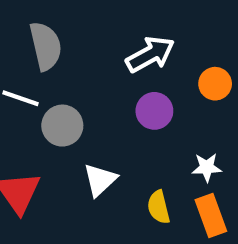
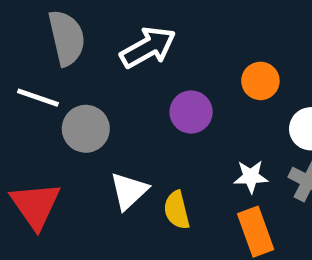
white arrow: (150, 54) -> (148, 47), moved
yellow semicircle: (159, 207) -> (177, 210), moved

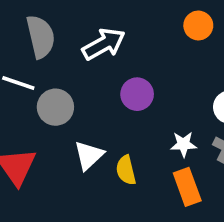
orange circle: (260, 81) -> (198, 25), moved

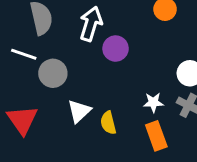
white arrow: (104, 44) -> (91, 24), turned -44
purple circle: (137, 94) -> (116, 49), moved

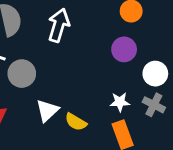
purple circle: (116, 49) -> (124, 49), moved
yellow semicircle: (108, 123) -> (76, 122), turned -45

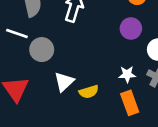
yellow semicircle: (76, 122) -> (89, 92), turned -48

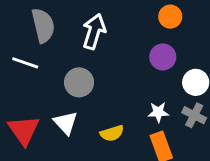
gray circle: (42, 50) -> (79, 82), moved
white triangle: (64, 82) -> (66, 123), moved, turned -30

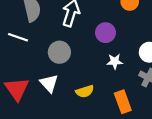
purple circle: (163, 57) -> (106, 33), moved
white star: (158, 112) -> (115, 61), moved

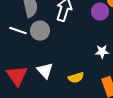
purple circle: (106, 33) -> (100, 12), moved
gray circle: (59, 52) -> (40, 31), moved

